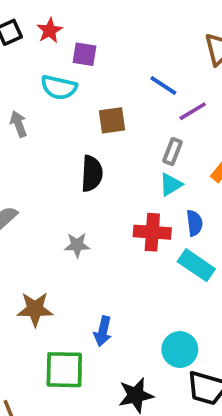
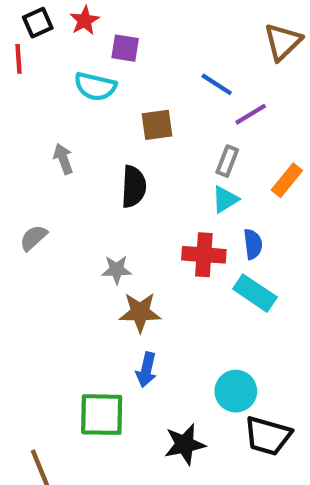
gray arrow: (18, 124) -> (63, 159), moved
brown star: (35, 309) -> (140, 312), moved

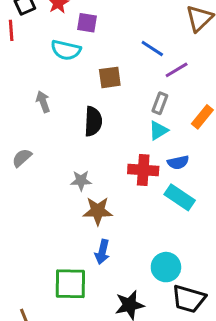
blue semicircle: (253, 244) -> (178, 162), turned 85

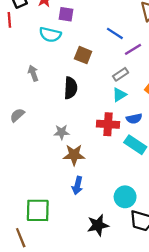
brown square: (110, 77) -> (83, 55), turned 30
gray rectangle: (160, 103) -> (121, 74), turned 35
green square: (70, 284) -> (38, 210), moved

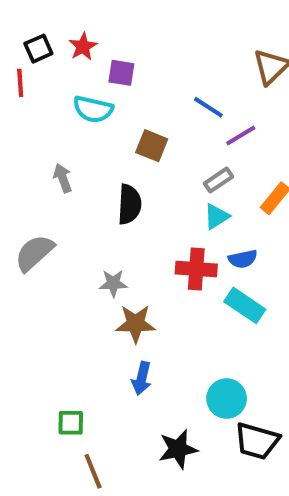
gray semicircle: (17, 115) -> (34, 253), size x1.5
green square: (38, 210) -> (71, 423), size x0.6
brown line: (21, 238) -> (93, 471), moved

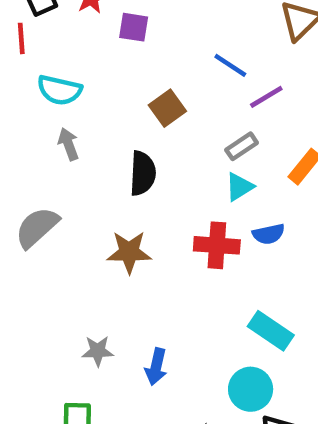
cyan semicircle: (93, 109) -> (59, 90), moved
brown square: (152, 146) -> (167, 108), turned 32
gray star: (113, 283) -> (98, 351), moved
cyan rectangle: (245, 305) -> (271, 331), moved
brown star: (136, 324) -> (129, 252), moved

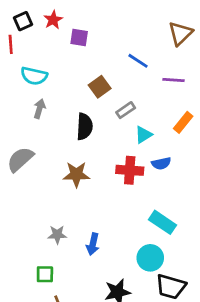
purple line: (266, 97) -> (174, 80), moved, turned 35
gray arrow: (68, 144) -> (39, 109), turned 36
gray rectangle: (242, 146) -> (126, 110), moved

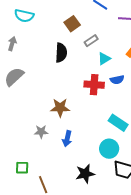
gray arrow: (39, 109) -> (12, 44), moved
brown star: (76, 174) -> (60, 108), moved
green square: (45, 274) -> (22, 168), moved

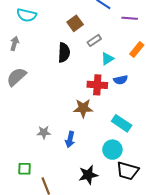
brown star: (60, 108) -> (83, 108), moved

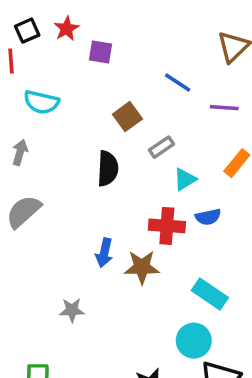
blue arrow: (70, 139) -> (104, 253), moved

